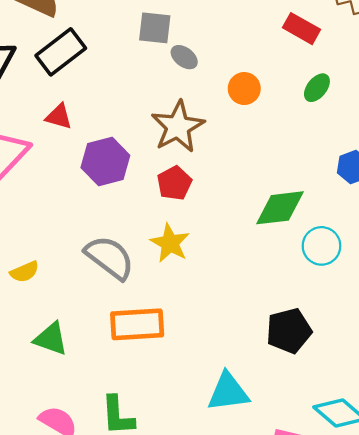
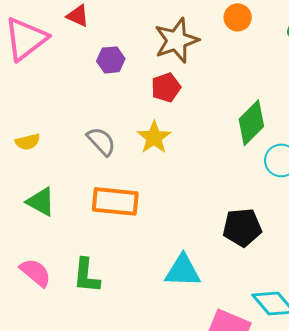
purple hexagon: (105, 161) -> (111, 60), size x0.7
green diamond: (280, 208) -> (251, 123), turned -48
gray semicircle: (110, 258) -> (101, 141), size x0.7

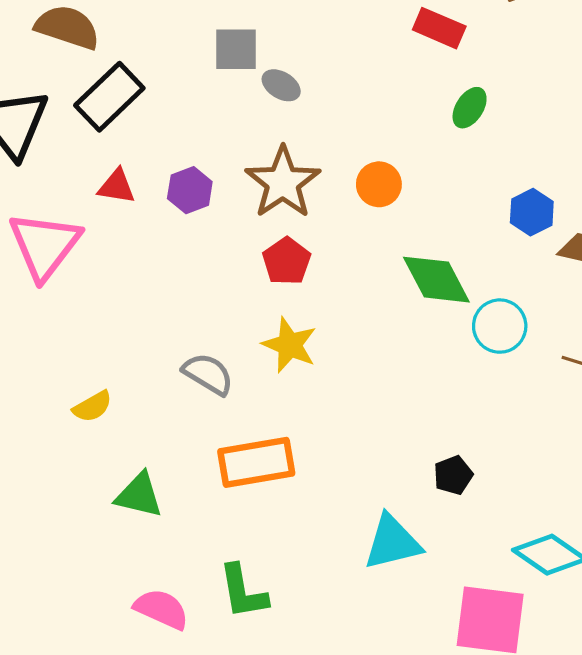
orange circle: (238, 17) -> (379, 184), moved
purple hexagon: (111, 60) -> (190, 190), moved
green diamond: (251, 123) -> (436, 280), turned -57
black pentagon: (242, 227) -> (453, 475), moved, size x0.6

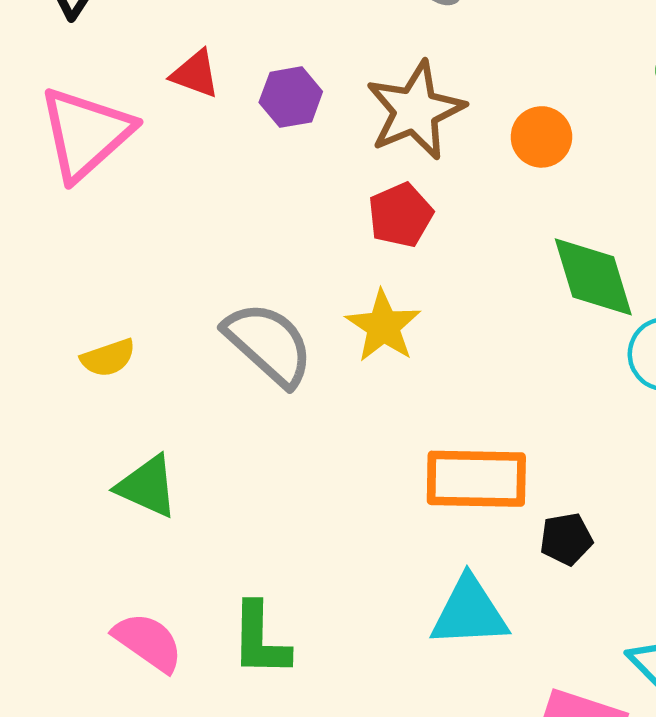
gray semicircle: (208, 374) -> (269, 344), size x1.4
orange rectangle: (256, 462) -> (476, 479), moved

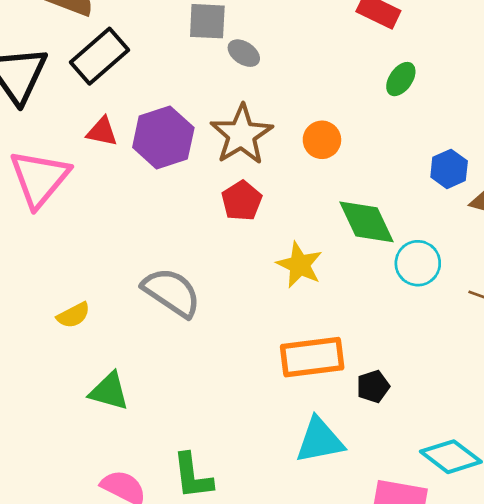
purple hexagon: (291, 97) -> (163, 137), size x1.6
yellow star: (383, 326) -> (299, 265), moved

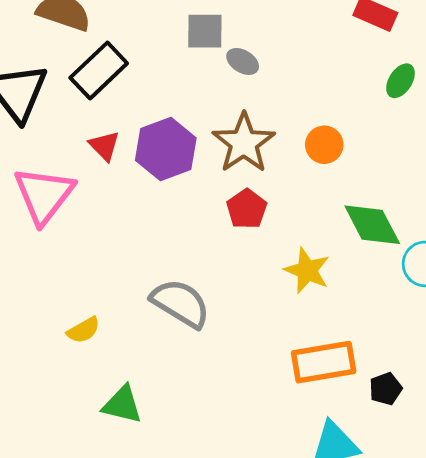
red triangle: (102, 132) -> (104, 146), turned 36

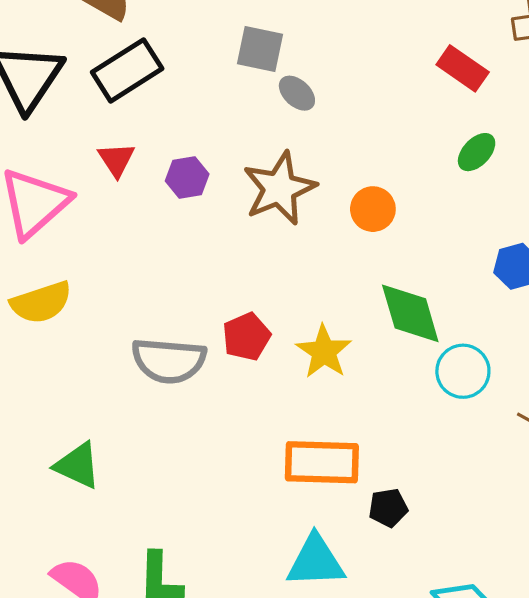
purple hexagon: (166, 149) -> (187, 178), size x0.6
red pentagon: (247, 209) -> (246, 337), moved
gray semicircle: (181, 303) -> (169, 361), turned 142
yellow semicircle: (84, 330) -> (41, 303), moved, size x1.5

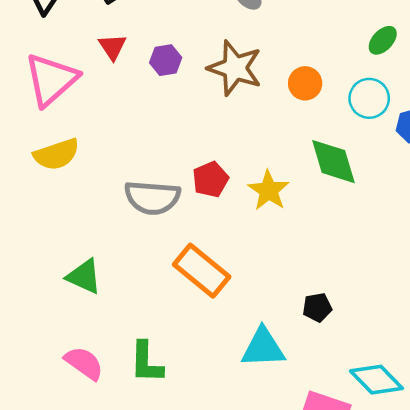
brown star: (279, 188) -> (235, 68), turned -30
cyan circle: (463, 371) -> (369, 98), moved
orange rectangle: (322, 462) -> (202, 271), moved, turned 38

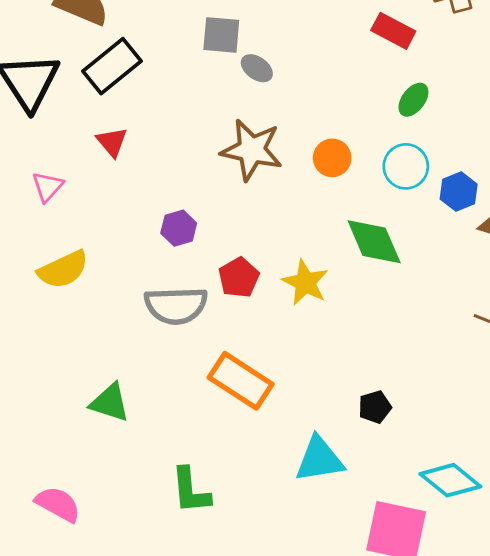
purple hexagon: (166, 60) -> (179, 228), moved
pink triangle: (51, 80) -> (48, 187), size x0.5
pink semicircle: (84, 363) -> (58, 504), moved

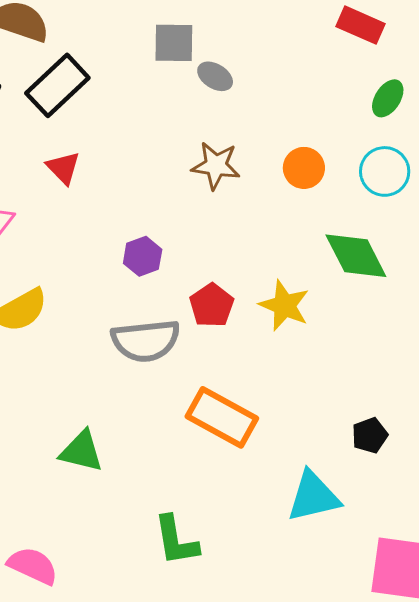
brown star: (252, 150) -> (216, 166), size x0.7

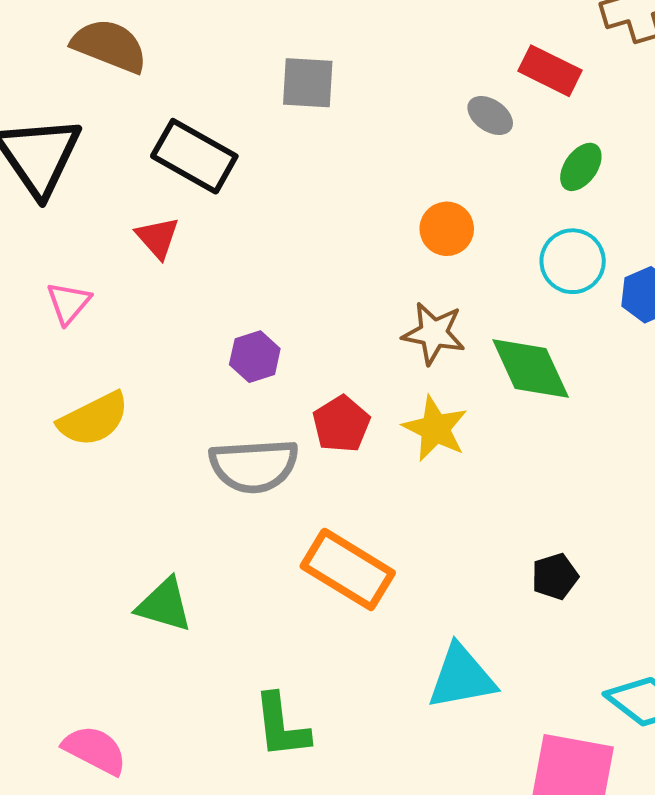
gray ellipse: (215, 76) -> (490, 115), moved
black rectangle: (57, 85) -> (194, 156), moved, turned 70
brown star: (216, 166) -> (434, 333), moved
orange circle: (304, 168) -> (447, 229), moved
black pentagon: (370, 435) -> (555, 576), moved

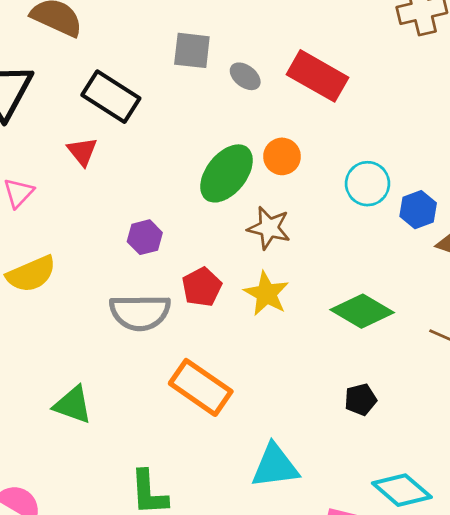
red rectangle: (550, 71) -> (317, 76), moved, size x1.4
gray ellipse: (490, 115) -> (245, 76), moved
green ellipse: (581, 167) -> (226, 173), moved, size x1.8
green diamond: (531, 369) -> (362, 311), moved, turned -38
black pentagon: (555, 576) -> (360, 399), moved

